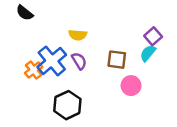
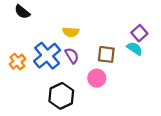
cyan semicircle: (148, 53) -> (135, 49), turned 84
orange cross: (34, 70) -> (17, 62), moved
pink circle: (131, 86) -> (97, 78), moved

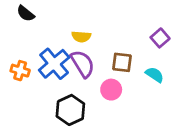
cyan semicircle: (135, 49) -> (155, 75), moved
purple semicircle: (72, 56) -> (83, 64), size x1.5
orange cross: (17, 62) -> (20, 71), turned -35

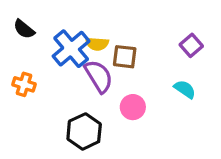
black semicircle: (26, 13) -> (24, 29), moved
brown square: (122, 62) -> (125, 57), moved
blue cross: (54, 64) -> (71, 49), moved

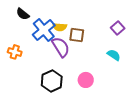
black semicircle: (24, 29) -> (23, 14), moved
pink circle: (133, 107) -> (86, 80), moved

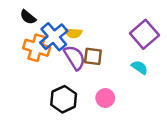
purple square: (118, 28) -> (144, 34), size x1.6
brown square: (77, 35) -> (93, 56), moved
orange cross: (15, 52) -> (37, 48), moved, size x1.5

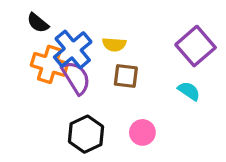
yellow semicircle: (73, 33) -> (114, 44), moved
purple semicircle: (75, 58) -> (76, 78), moved

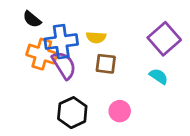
blue cross: (73, 49) -> (61, 42), turned 32

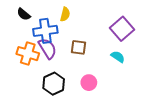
yellow semicircle: (96, 37) -> (65, 14), moved, turned -80
orange cross: (42, 54) -> (28, 54), moved

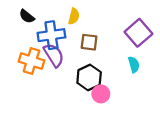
brown square: (78, 47) -> (89, 42), moved
cyan semicircle: (118, 57) -> (134, 65), turned 40
black hexagon: (54, 84) -> (89, 77), moved

